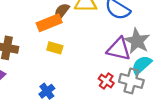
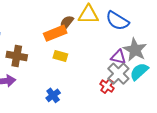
purple triangle: (119, 49) -> (118, 57), size x0.7
gray cross: (131, 81) -> (118, 74), moved, turned 30

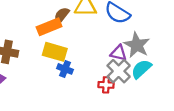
yellow rectangle: (60, 56) -> (55, 52), size x1.5
red cross: (107, 86) -> (106, 85), turned -32
blue cross: (53, 95) -> (65, 69), moved, turned -32

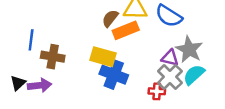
orange rectangle: (49, 27) -> (126, 30), moved
blue cross: (65, 69) -> (114, 75), size x1.6

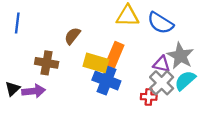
brown semicircle: (110, 18) -> (72, 36), moved
orange rectangle: (126, 30) -> (115, 55), moved, turned -45
blue line: (31, 40) -> (17, 23), moved

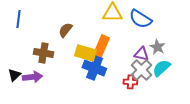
gray star: (180, 56) -> (157, 47), size x0.7

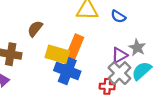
blue semicircle: (140, 19) -> (118, 16), size x0.6
purple triangle: (141, 54) -> (119, 55), turned -42

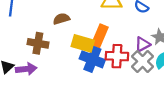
brown semicircle: (35, 29) -> (61, 19), turned 35
red cross: (107, 86) -> (117, 56), moved, size x1.5

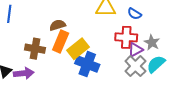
orange rectangle: (100, 36) -> (61, 41), moved
yellow rectangle: (83, 43) -> (78, 49), turned -55
red cross: (117, 56) -> (126, 37), moved

